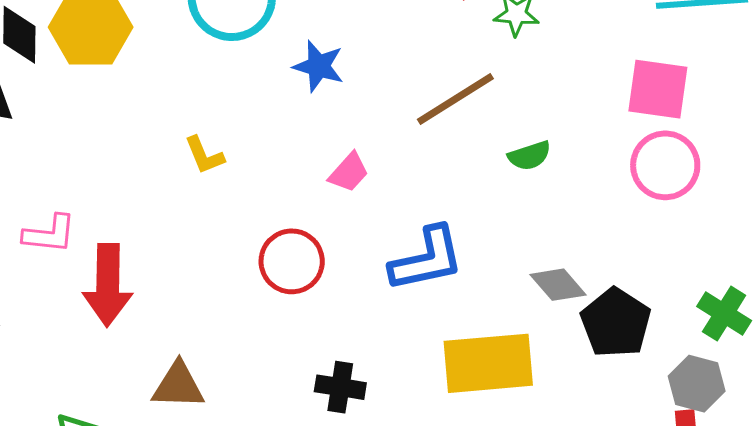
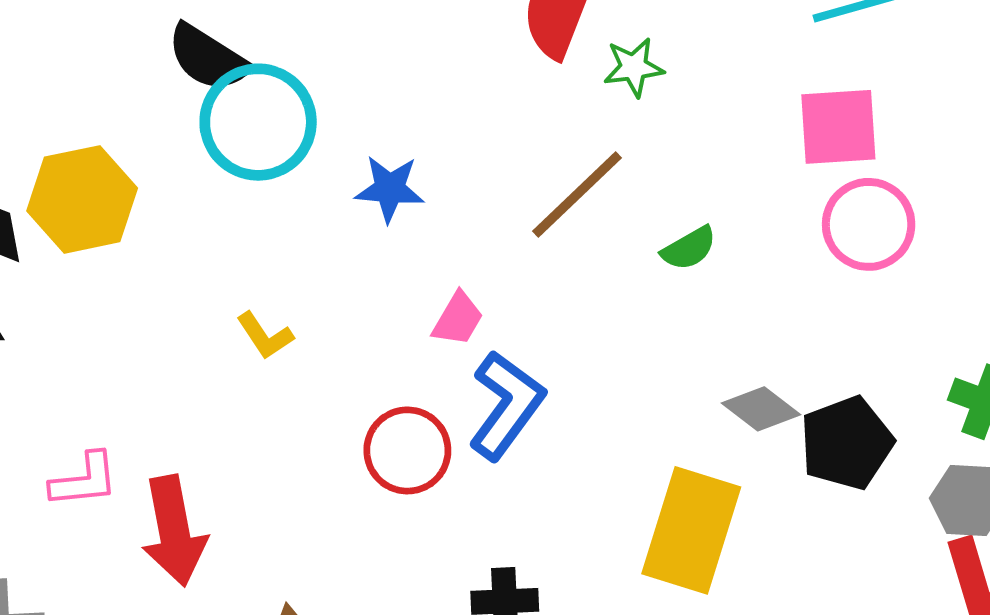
blue L-shape: (427, 259) -> (506, 405), moved, turned -30
black pentagon: (616, 323) -> (846, 443), turned 30
yellow rectangle: (488, 363) -> (691, 530), turned -56

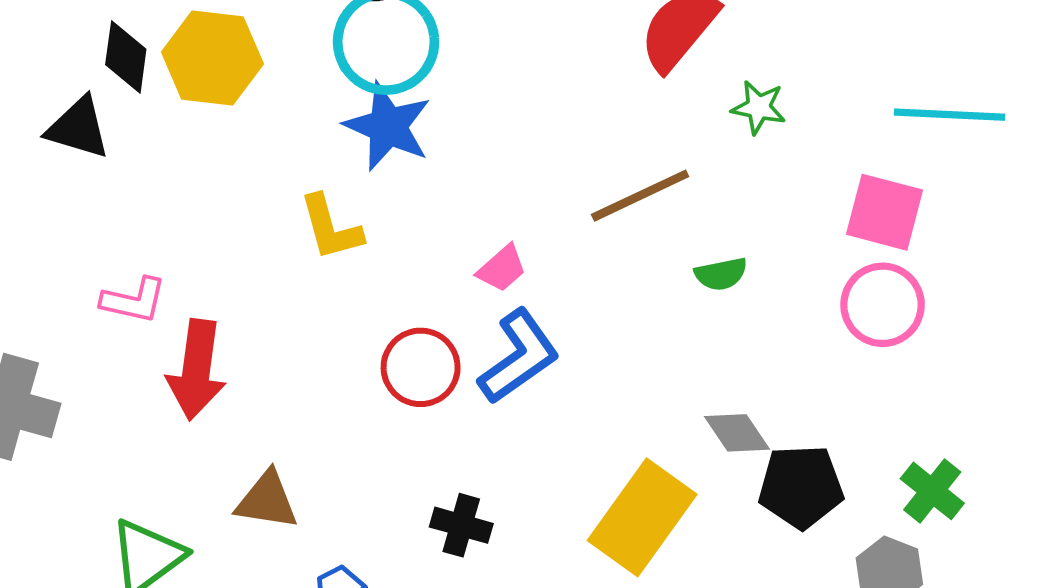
green star: (634, 67) -> (759, 107), moved
blue star: (390, 189) -> (388, 126), moved, size x1.4
yellow L-shape: (265, 336) -> (331, 228), size x1.4

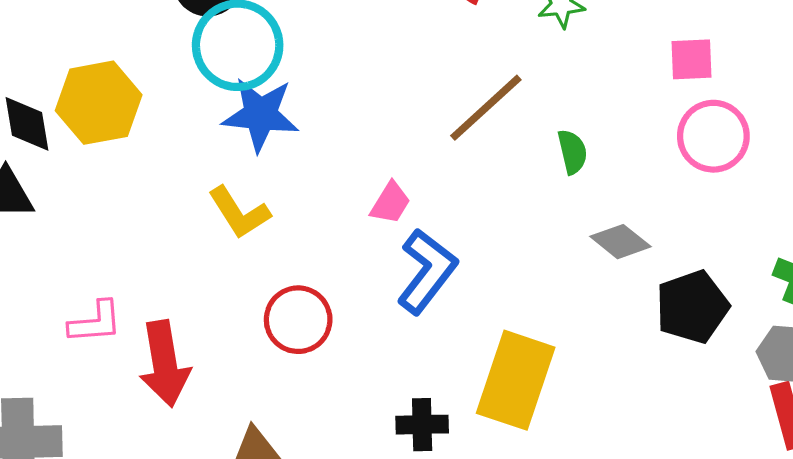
pink square: (884, 212) -> (691, 59), size x0.7
green semicircle: (721, 274) -> (572, 152), turned -75
red circle: (421, 367) -> (298, 320), moved
gray diamond: (737, 433) -> (620, 242), moved
yellow rectangle: (642, 517) -> (516, 380), moved

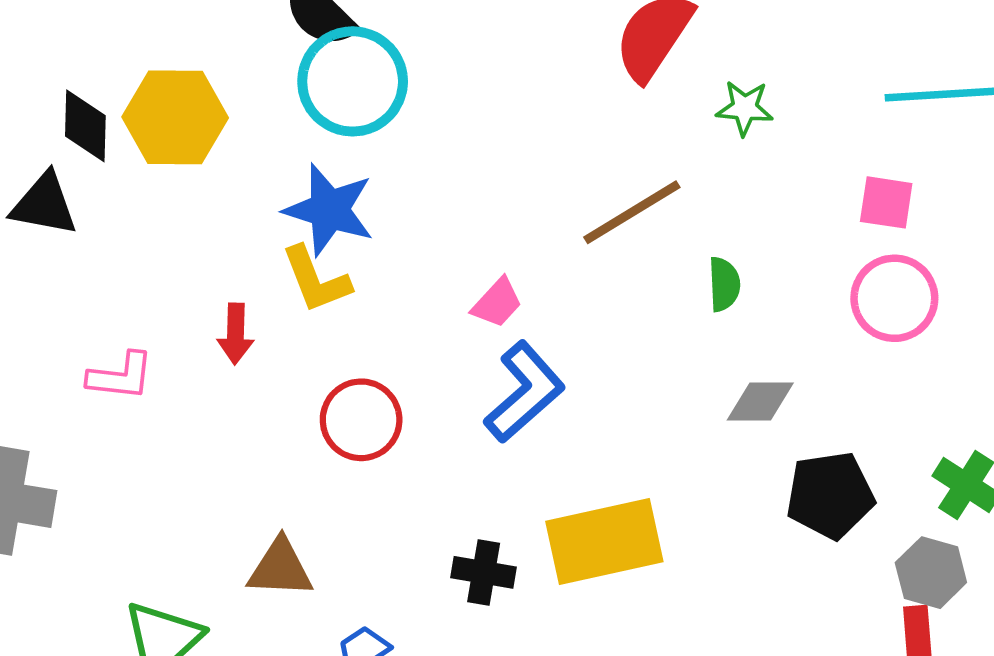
blue star: (260, 115) -> (329, 210), moved
gray diamond: (620, 242) -> (760, 402), turned -50
red arrow: (165, 364) -> (236, 334), moved, size x0.6
yellow rectangle: (516, 380) -> (604, 541), turned 48

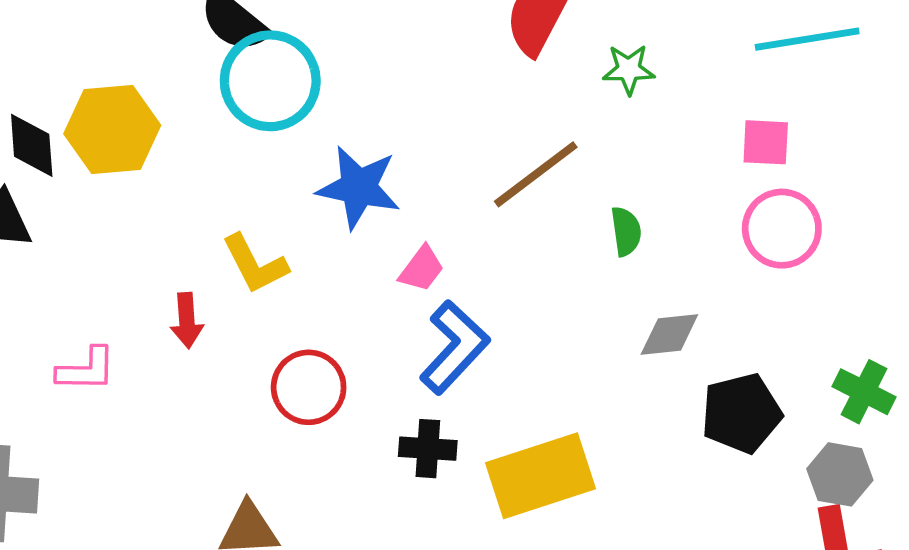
blue star: (329, 210) -> (359, 187), moved
black cross: (484, 572) -> (428, 449), moved

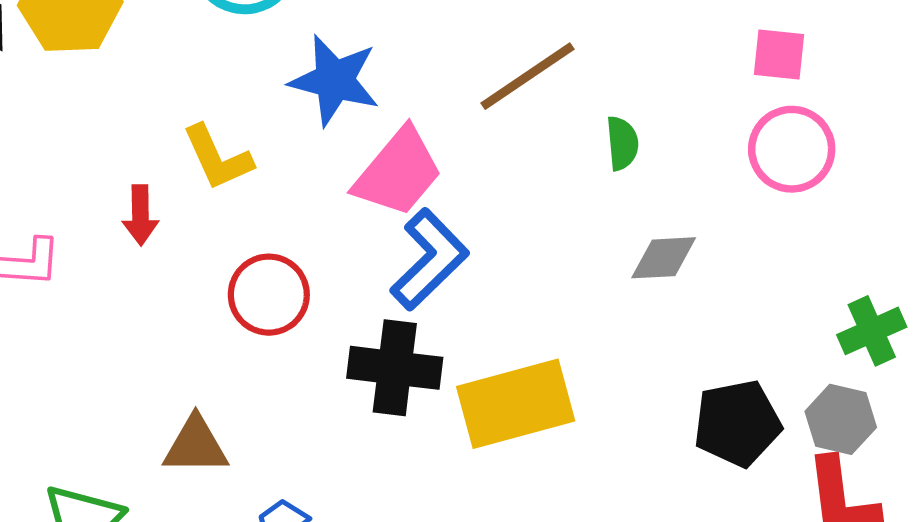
pink trapezoid: (421, 269) -> (398, 172), size x1.8
green cross: (864, 392) -> (872, 331), turned 36
black pentagon: (741, 413) -> (737, 423), moved
black cross: (428, 449) -> (395, 368), size x1.5

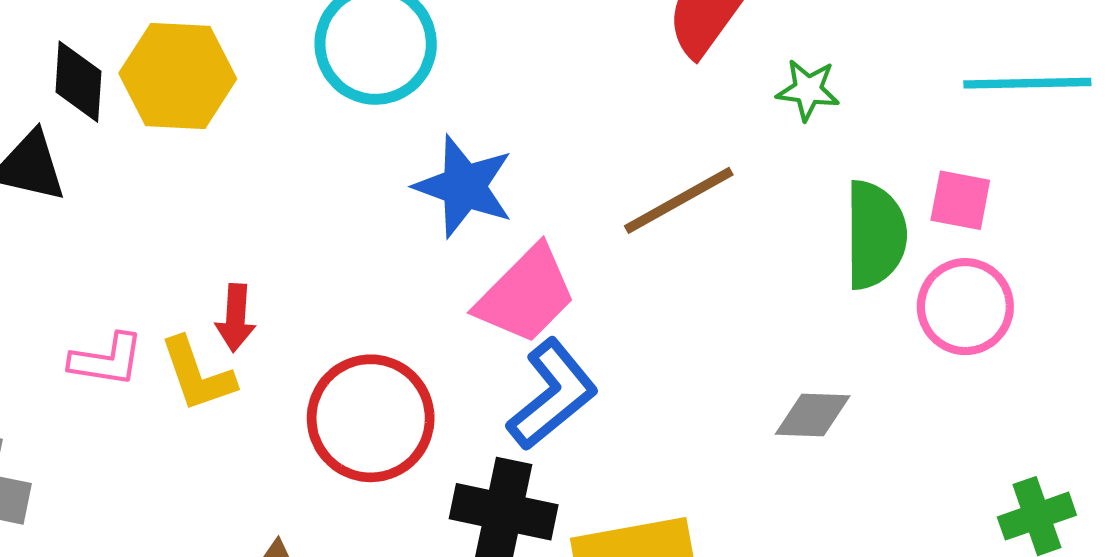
green semicircle: (622, 143) -> (875, 235), moved, size x1.8
yellow L-shape: (218, 158) -> (197, 374), moved
red circle: (269, 295) -> (371, 418), size x1.4

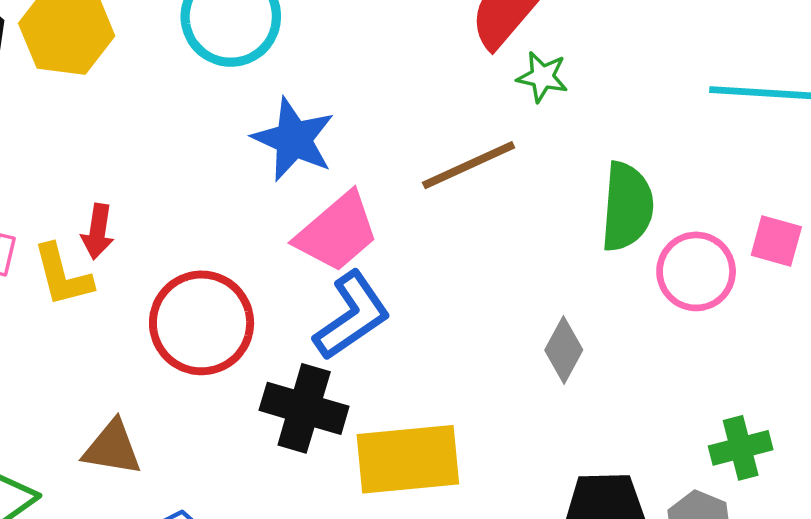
green star: (808, 90) -> (542, 77), moved
pink square: (960, 200) -> (776, 241), moved
gray diamond: (813, 415) -> (564, 350), turned -68

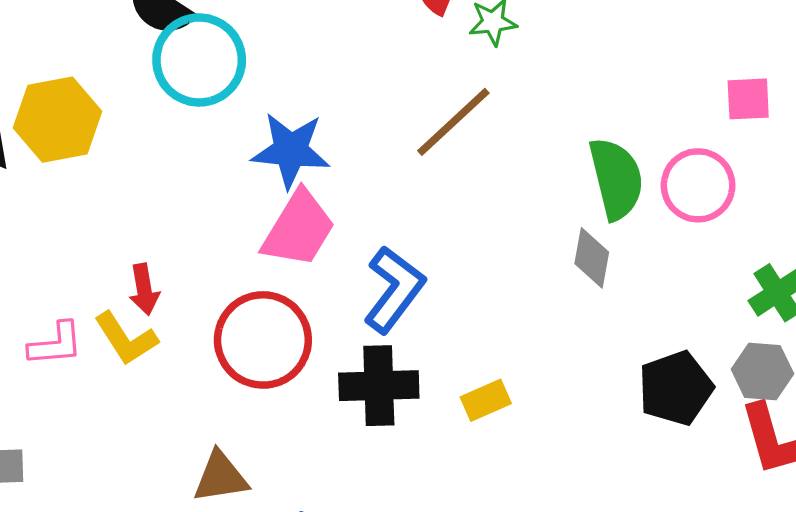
green semicircle: (627, 207) -> (616, 179), moved
pink trapezoid: (337, 232) -> (299, 229), moved
pink circle: (696, 271) -> (698, 185), moved
yellow rectangle: (408, 459) -> (486, 400), size x0.5

